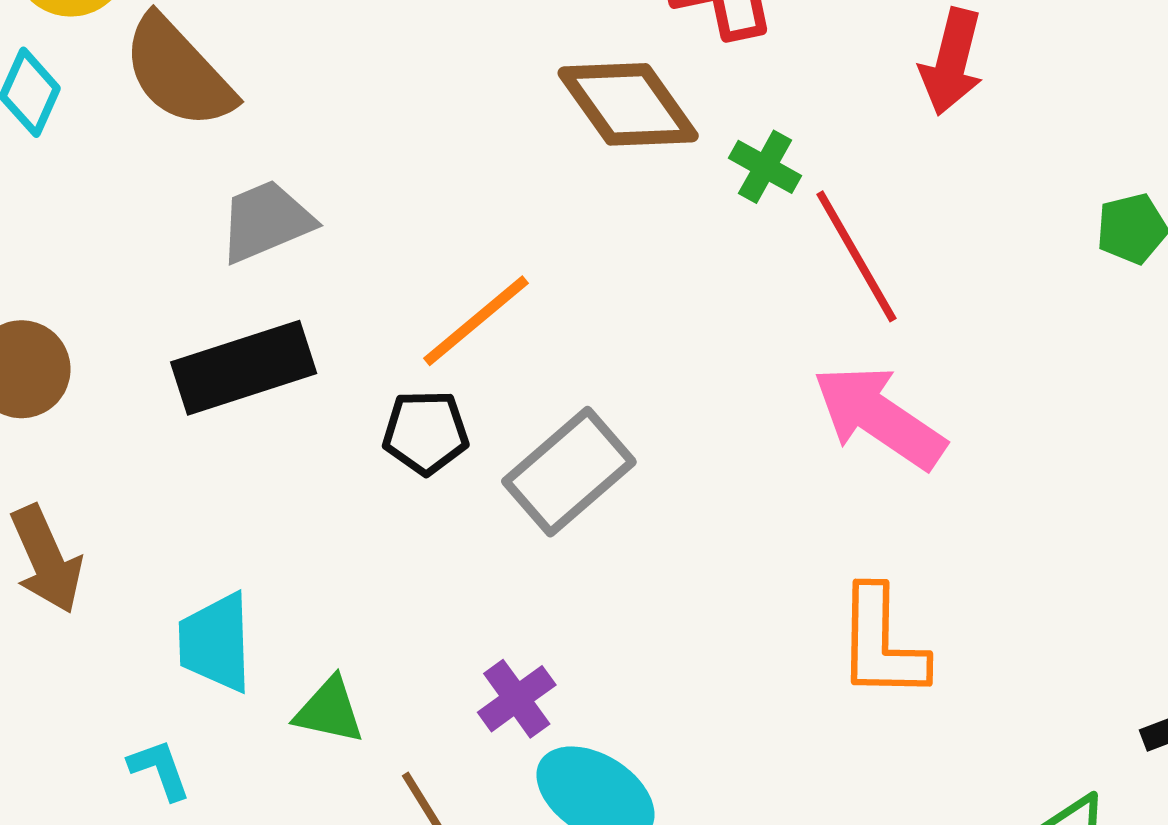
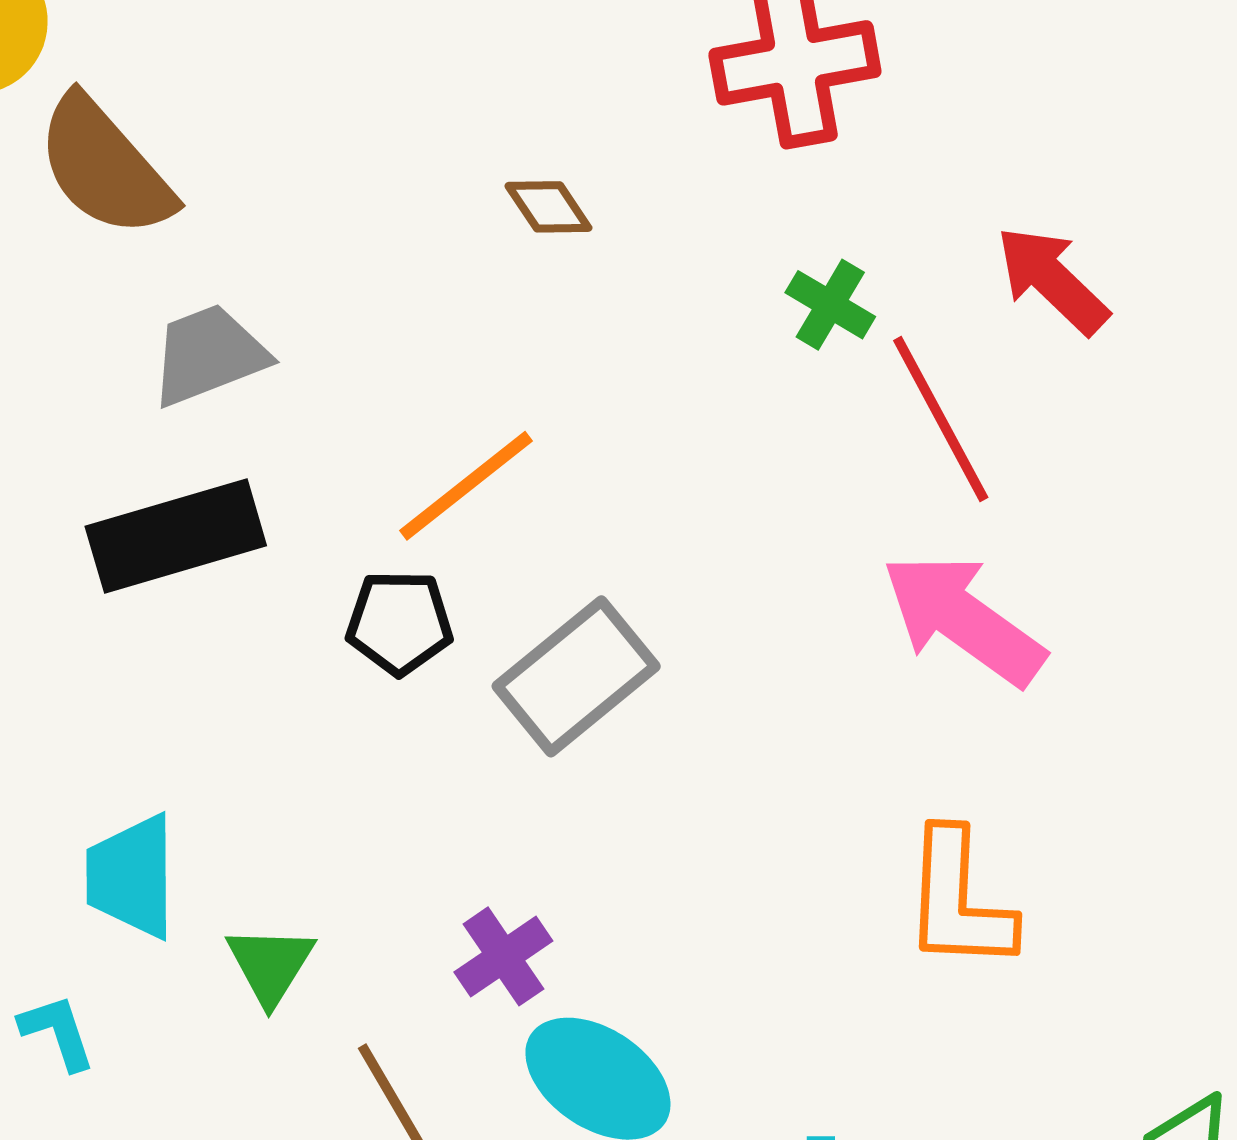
red arrow: (952, 62) -> (1052, 280), moved, turned 118
brown diamond: (628, 104) -> (548, 207), moved, size x0.5
green triangle: (329, 711) -> (270, 965), turned 48

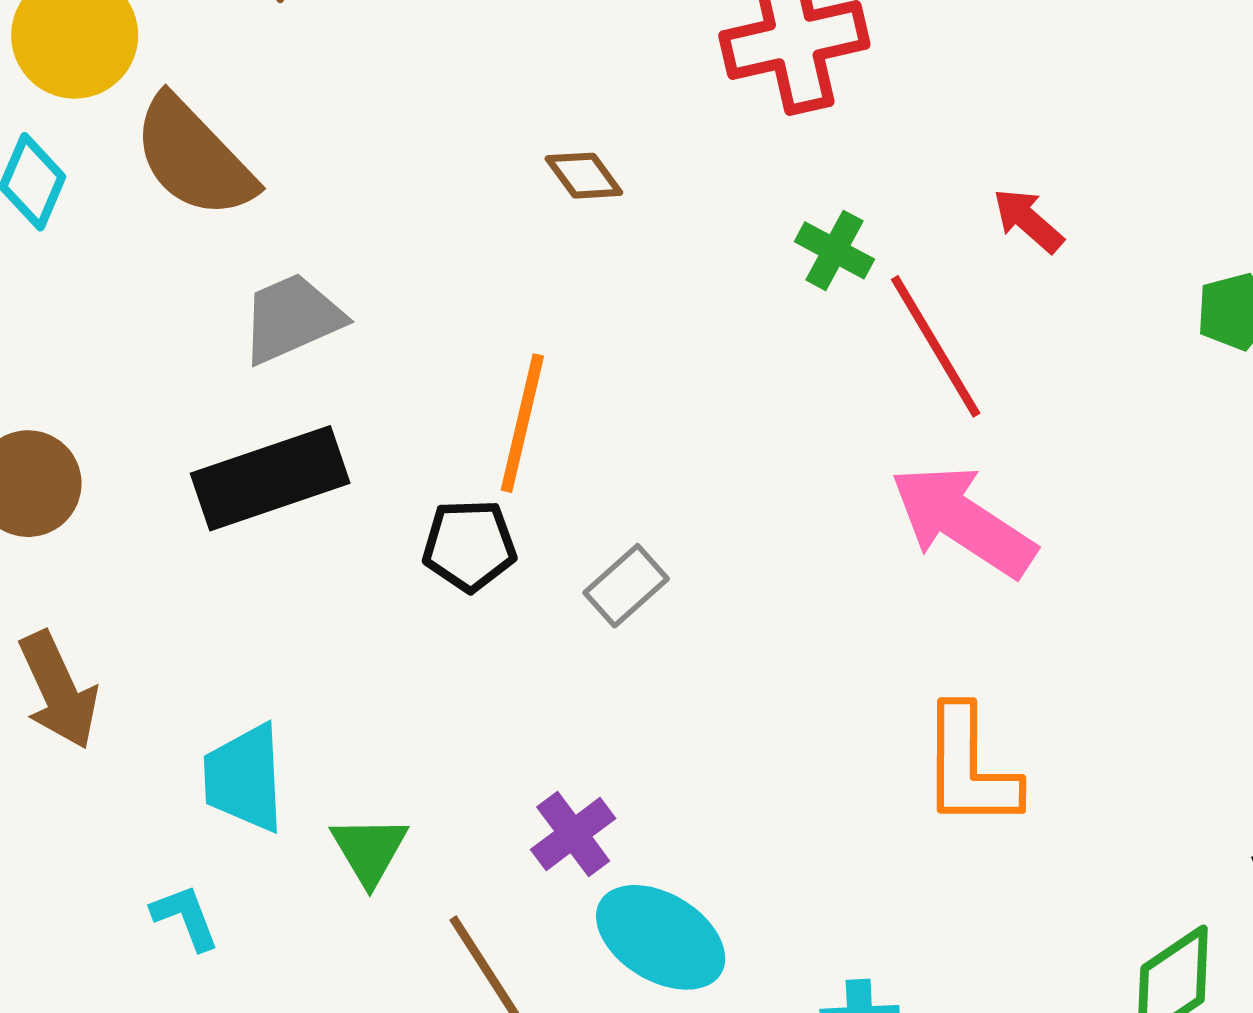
red arrow: (1052, 280) -> (1028, 220), size x0.7
orange line: (466, 486) -> (522, 423), turned -36
gray rectangle: (576, 676) -> (626, 586), size x0.6

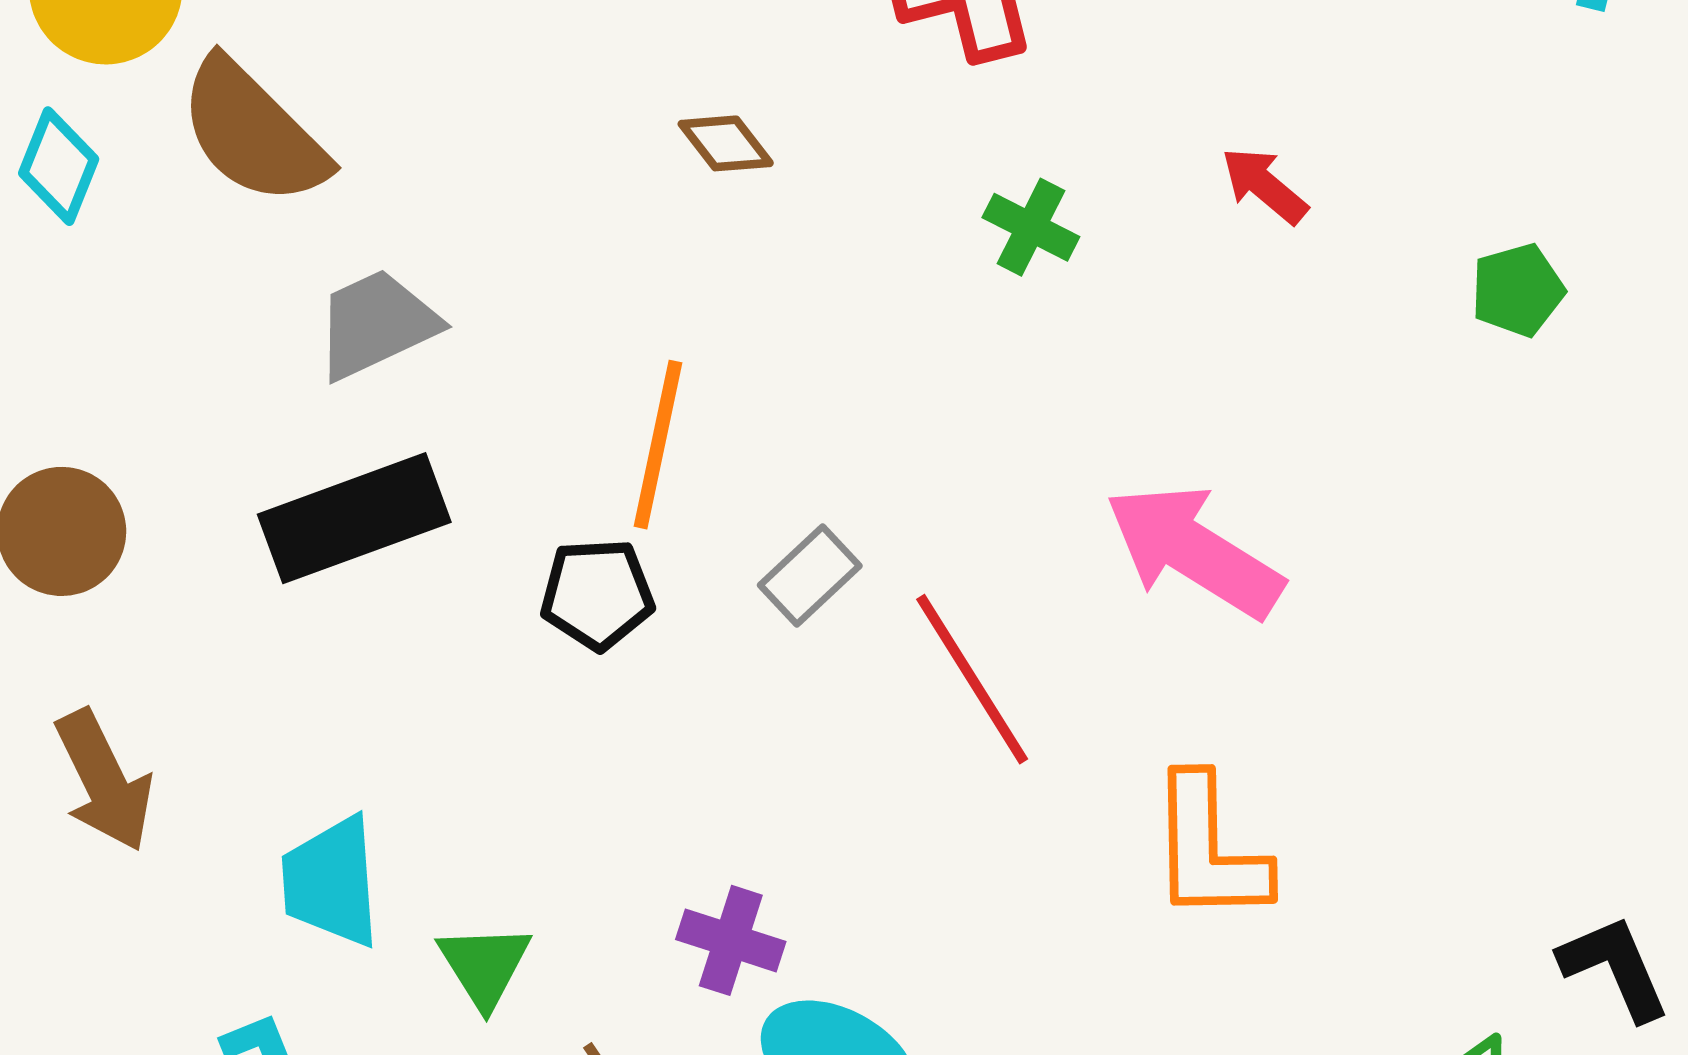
red line: (936, 346) -> (972, 679), moved
gray rectangle: (626, 586) -> (810, 575), moved
purple cross: (573, 834) -> (731, 940), turned -34

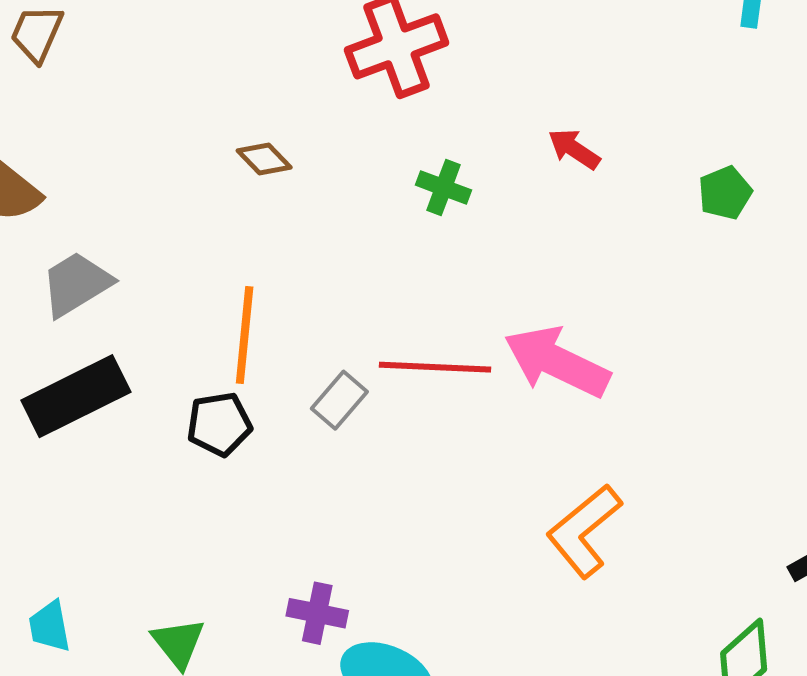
red line: (972, 679) -> (435, 367), moved, turned -49
orange L-shape: (1209, 849) -> (584, 531), turned 58
cyan trapezoid: (331, 882) -> (50, 626), moved, size x0.7

